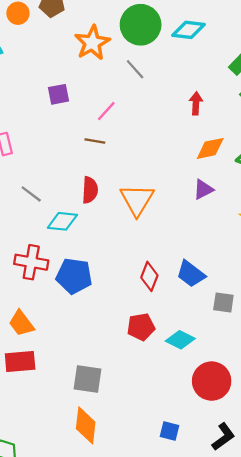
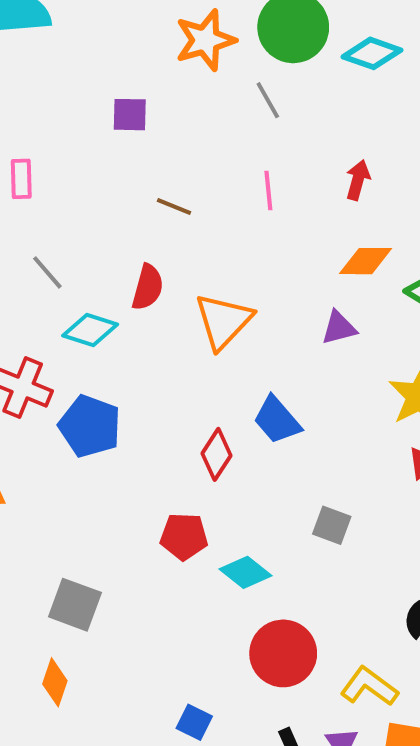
pink line: (106, 111) -> (268, 190), moved, turned -60
blue trapezoid: (191, 274) -> (277, 420), moved
orange diamond: (86, 425) -> (55, 682), size x0.7

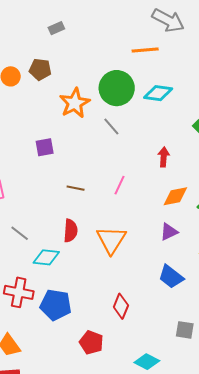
pink line: (268, 190) -> (119, 185), moved, turned 42
blue trapezoid: (277, 420) -> (171, 277), moved
red pentagon: (184, 536) -> (91, 342), moved, turned 30

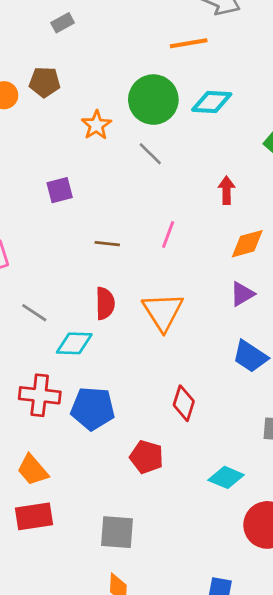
orange star: (75, 103) -> (96, 125), size x0.7

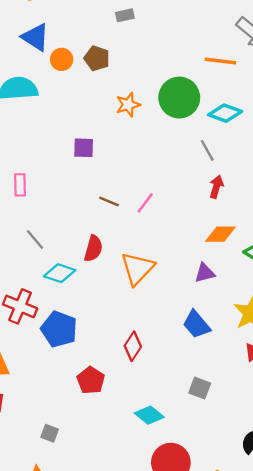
gray line: (150, 154) -> (207, 150), moved
pink line: (168, 234) -> (145, 203), moved
gray square: (117, 532) -> (50, 433), size x0.6

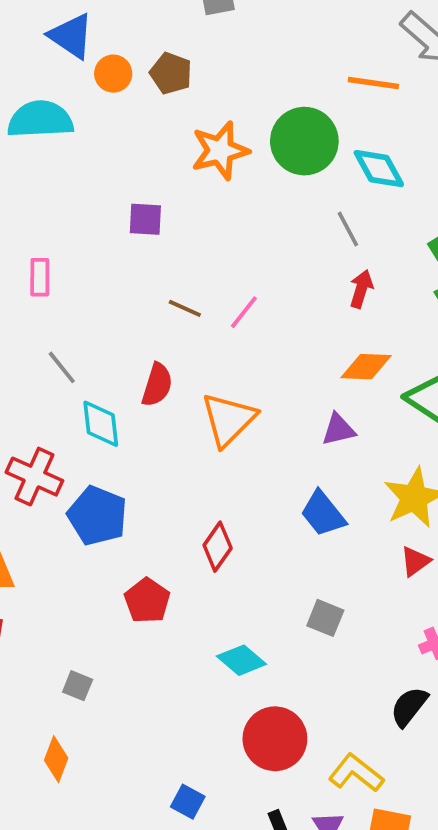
orange star: (128, 105) -> (220, 151), size x1.4
cyan diamond: (225, 113) -> (379, 169), turned 40
cyan diamond: (60, 273) -> (101, 424), turned 64

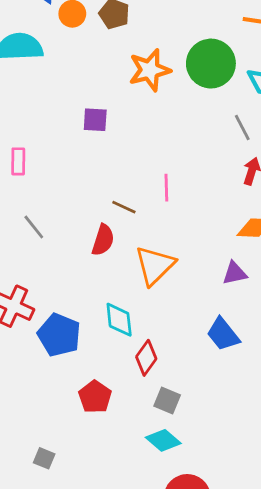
brown line: (185, 308) -> (124, 207), moved
pink line: (244, 312) -> (166, 188), turned -40
cyan diamond: (101, 424) -> (119, 320), moved
gray square: (325, 618) -> (167, 400), moved

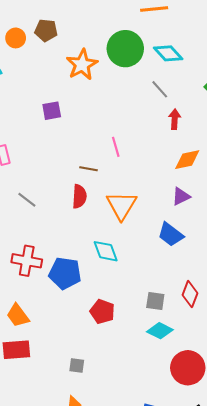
blue trapezoid: (223, 334) -> (171, 234), moved
red diamond: (146, 358) -> (190, 294), moved

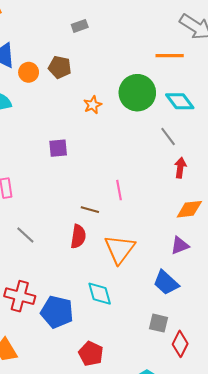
orange star: (82, 65) -> (93, 105), size x0.6
gray square: (155, 301) -> (158, 323), moved

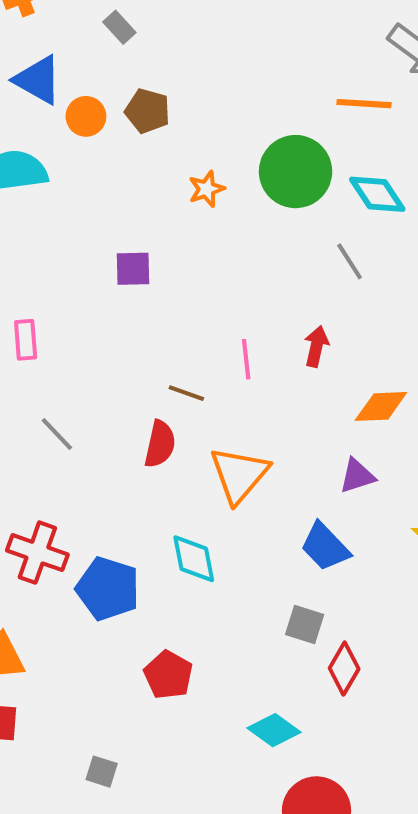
gray rectangle: (80, 26) -> (119, 27), moved, turned 63
red arrow: (180, 168) -> (316, 346), moved

